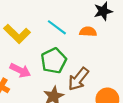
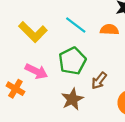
brown arrow: (78, 79) -> (99, 81), size x0.7

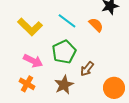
orange semicircle: (109, 30) -> (96, 25), turned 42
orange cross: (15, 89) -> (27, 84), moved

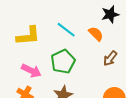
yellow L-shape: (30, 27) -> (28, 36), turned -50
brown arrow: (87, 69) -> (110, 58), moved

